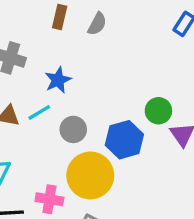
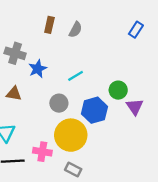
blue star: (58, 80) -> (38, 69), moved
cyan line: (39, 112) -> (76, 76), moved

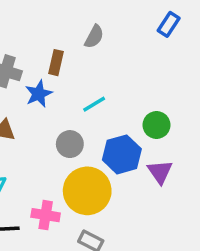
brown rectangle: (49, 25) -> (56, 63), moved
blue rectangle: (136, 30) -> (169, 24), moved
purple triangle: (135, 107) -> (160, 172), moved

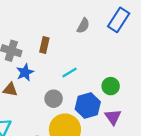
blue rectangle: (169, 24) -> (119, 20), size x1.5
gray semicircle: (94, 37) -> (83, 26), moved
blue star: (39, 94) -> (25, 72), moved

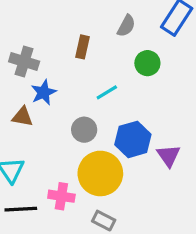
brown rectangle: (44, 45) -> (83, 47), moved
green circle: (111, 86) -> (147, 63), moved

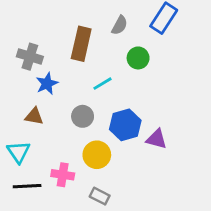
brown rectangle: (83, 47) -> (81, 44), size x1.6
brown triangle: (22, 117) -> (34, 116), moved
purple triangle: (169, 156) -> (157, 139), turned -40
yellow circle: (100, 173) -> (97, 155), size x0.7

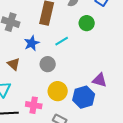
blue star: (47, 84) -> (32, 43), moved
brown triangle: (34, 116) -> (14, 64), turned 32
blue hexagon: (125, 125) -> (84, 97), moved

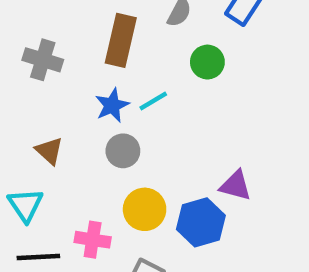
blue star: (32, 43) -> (112, 105), moved

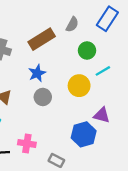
brown rectangle: (121, 40) -> (42, 39), turned 45
cyan line: (153, 101) -> (103, 71), moved
yellow circle: (145, 209) -> (79, 86), moved

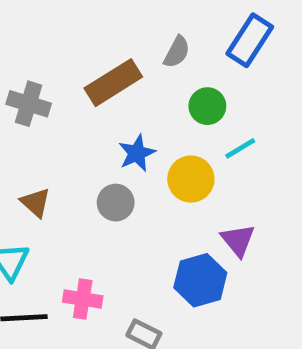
blue star: (37, 73) -> (137, 153), moved
purple triangle: (102, 115) -> (238, 240), turned 36

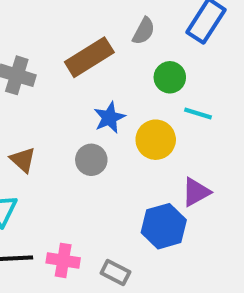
cyan line: (240, 148) -> (198, 114), turned 48
purple triangle: (238, 240) -> (196, 192), turned 40
pink cross: (83, 299) -> (63, 260), moved

